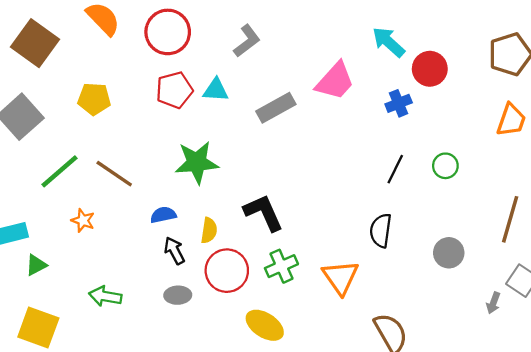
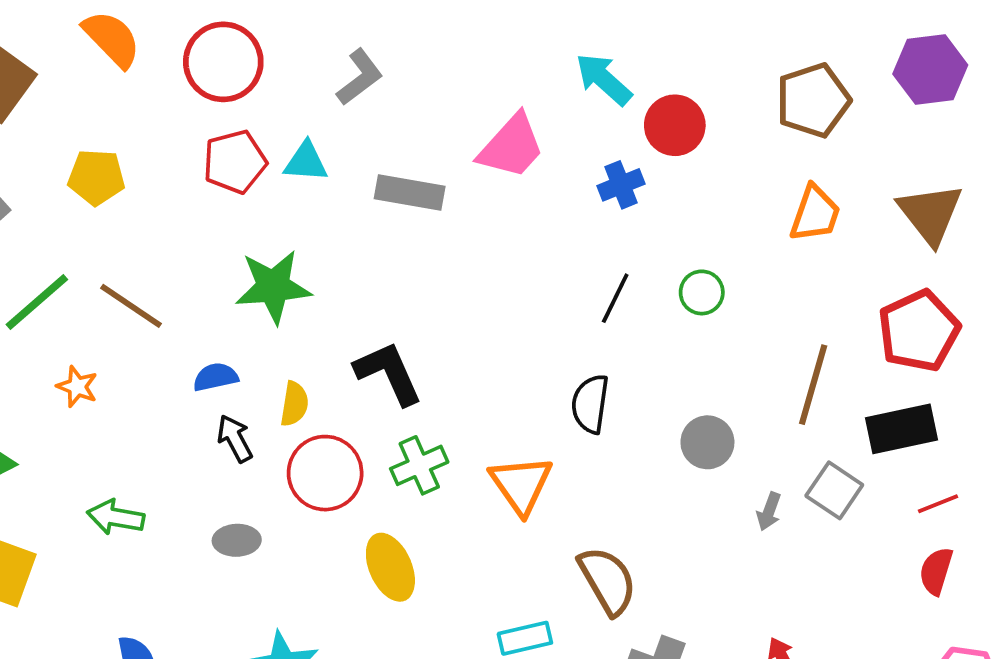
gray rectangle: (276, 108) -> (410, 193), turned 39
gray ellipse: (178, 295) -> (237, 540), moved
gray arrow: (493, 303) -> (769, 511), moved
yellow ellipse: (265, 325) -> (390, 567), turned 33

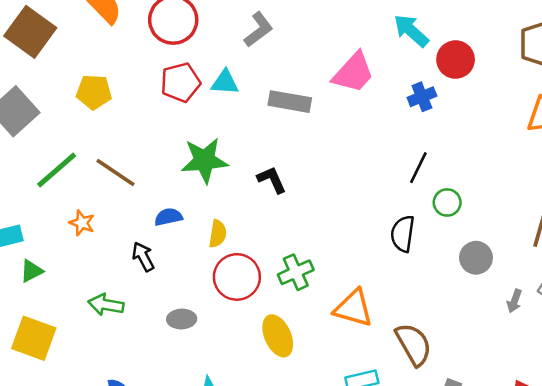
green circle: (702, 292) -> (447, 202), moved
black L-shape: (388, 373) -> (272, 180), moved, size x0.7
black arrow: (235, 438) -> (143, 257), moved
orange triangle: (521, 485) -> (353, 308), moved, turned -39

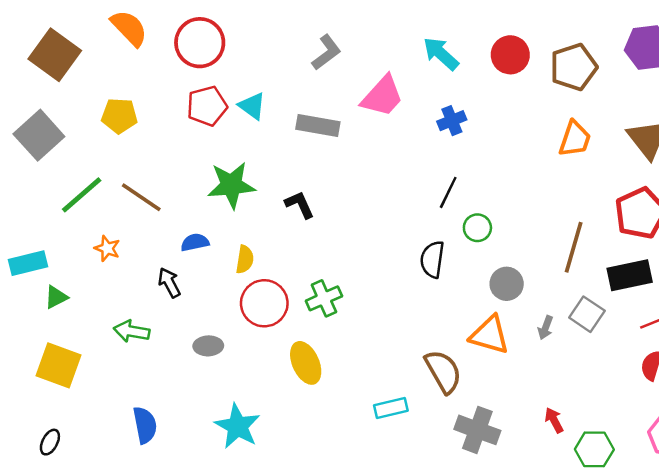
gray L-shape: (259, 29) -> (326, 52), moved
red circle: (456, 60) -> (510, 55), moved
cyan triangle: (225, 82) -> (252, 106), turned 32
orange triangle: (353, 308) -> (490, 335), moved

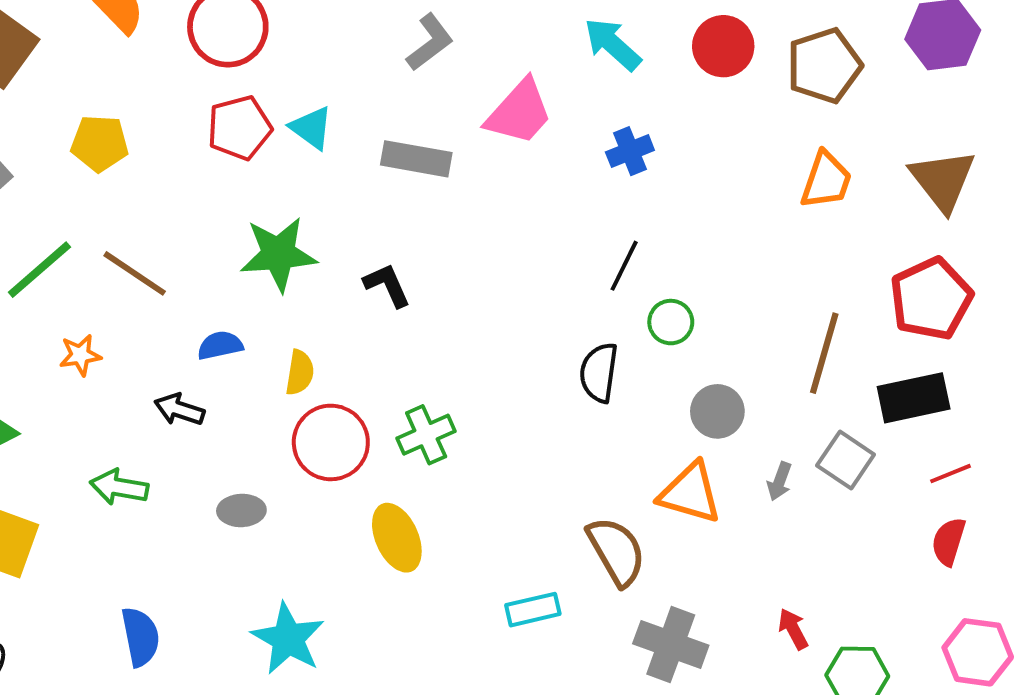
orange star: (107, 248) -> (80, 355), turned -30
black arrow: (169, 283) -> (179, 409), turned -44

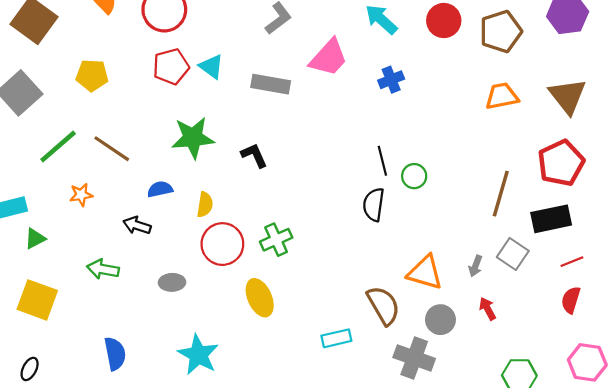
orange trapezoid: (826, 180) -> (502, 96), turned -120
black line: (624, 266) -> (382, 161), moved, turned -40
gray circle: (717, 411) -> (440, 320), moved
red arrow: (793, 629) -> (488, 309), moved

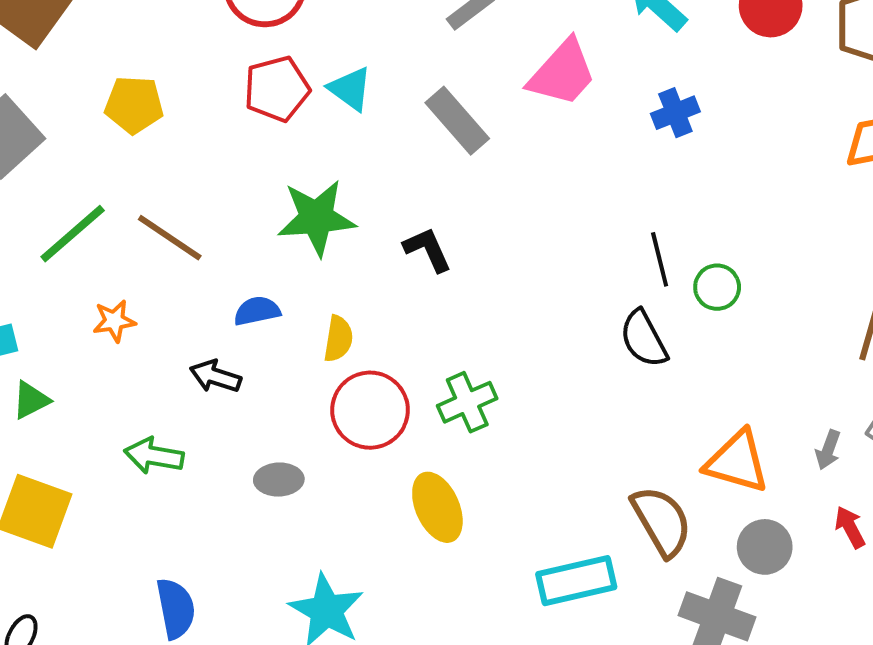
gray rectangle: (271, 84) -> (457, 121), turned 39
black semicircle: (374, 205) -> (644, 339), turned -36
cyan rectangle: (336, 338) -> (576, 581), size x1.4

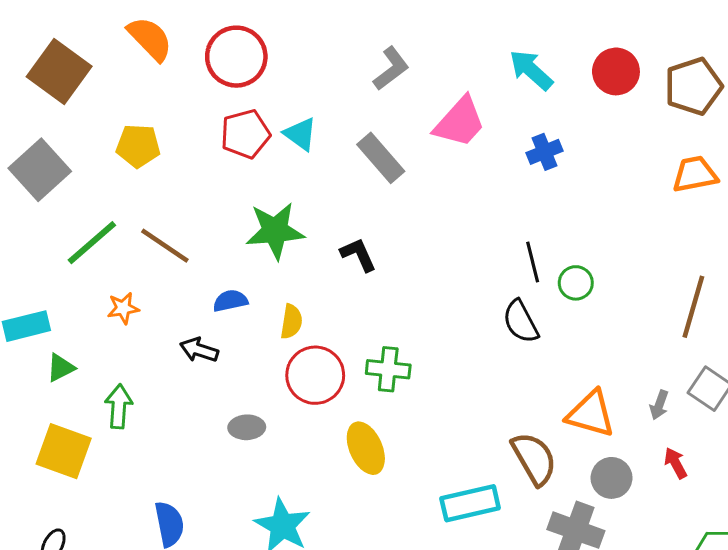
green cross: (467, 402) -> (388, 369), turned 30
green arrow: (154, 456) -> (119, 406), moved, turned 84

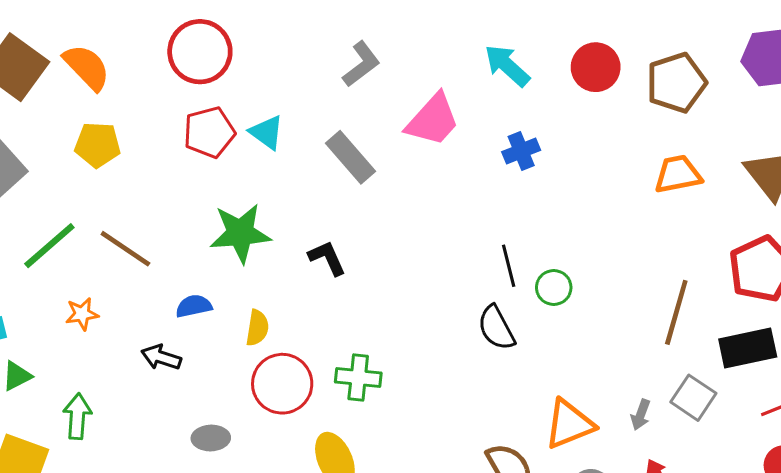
orange semicircle: (150, 39) -> (87, 67), moved
orange triangle: (591, 414) -> (569, 424), turned -38

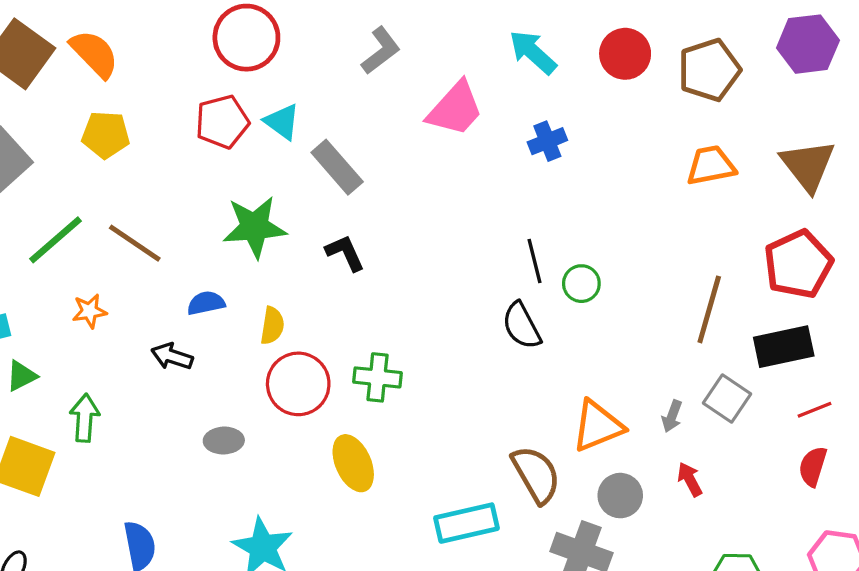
red circle: (200, 52) -> (246, 38), moved
gray rectangle: (350, 157) -> (337, 167), moved

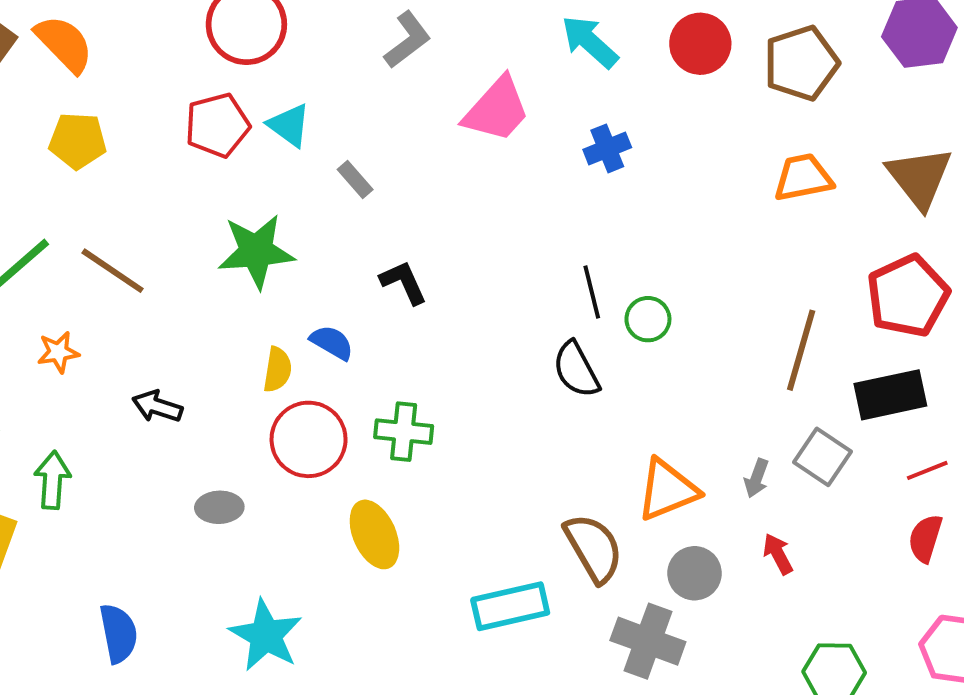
gray rectangle: (337, 167) -> (355, 180), size x0.6
black L-shape: (345, 253) -> (404, 282), moved
blue semicircle: (206, 303) -> (332, 342), moved, turned 42

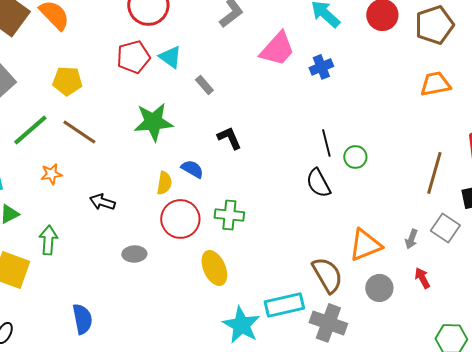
yellow pentagon: (78, 141) -> (67, 81), moved
blue cross: (607, 148) -> (321, 67), moved
cyan star: (266, 635) -> (241, 325), moved
gray cross: (648, 641) -> (328, 323), moved

